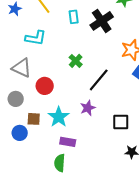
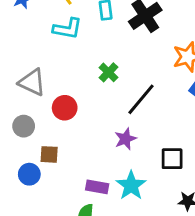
cyan L-shape: (36, 38) -> (67, 29), moved
cyan star: (59, 117) -> (131, 186), moved

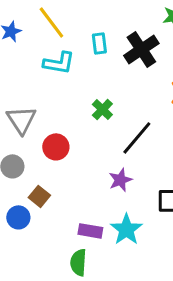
gray triangle: (32, 82) -> (21, 120), turned 32
brown square: (49, 154) -> (39, 196), turned 36

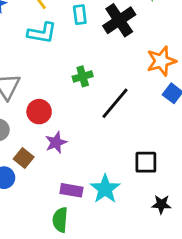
green cross: (102, 109) -> (83, 76), turned 30
purple star: (120, 180) -> (56, 143), moved

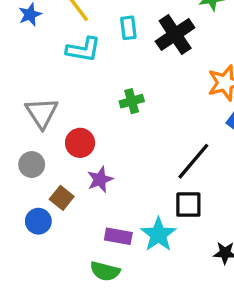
black line: (115, 103) -> (193, 161), moved
black square: (146, 162) -> (188, 205), moved
green semicircle: (60, 220) -> (105, 271), turned -80

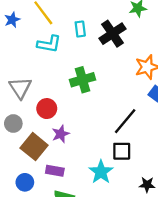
green cross: (132, 101) -> (83, 80), size x1.5
brown square: (62, 198) -> (34, 147), size x1.6
blue circle: (38, 221) -> (25, 182), moved
purple rectangle: (118, 236) -> (55, 171), moved

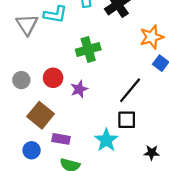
gray triangle: (20, 88) -> (27, 25), moved
gray circle: (13, 124) -> (21, 80), moved
purple star: (61, 134) -> (79, 89), moved

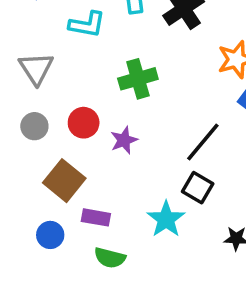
gray triangle: (27, 25) -> (36, 68), moved
black square: (127, 120) -> (198, 188), turned 30

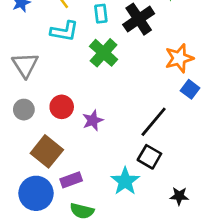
green cross: (138, 79) -> (104, 53), moved, turned -32
purple rectangle: (96, 217) -> (71, 180), turned -30
blue circle: (50, 235) -> (36, 193), size x1.6

